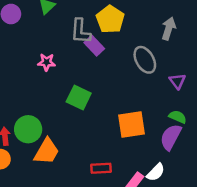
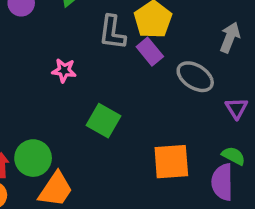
purple rectangle: (94, 46) -> (150, 52), moved
gray ellipse: (145, 60) -> (195, 77), turned -32
purple semicircle: (171, 137) -> (222, 182), turned -32

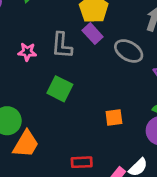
gray L-shape: (112, 32) -> (62, 45), moved
orange square: (171, 162) -> (114, 117), size x0.6

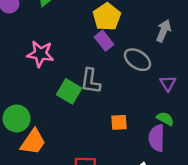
gray L-shape: (62, 45) -> (91, 81), moved
pink star: (27, 52) -> (40, 54), size x1.5

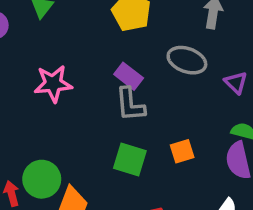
purple rectangle: (104, 41) -> (129, 76), moved
green square: (69, 91) -> (130, 159), moved

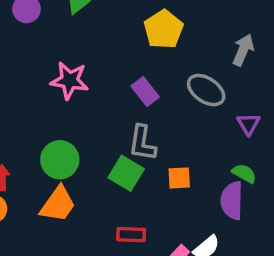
gray L-shape: (130, 104) -> (142, 143), moved
green circle: (42, 179) -> (60, 160), moved

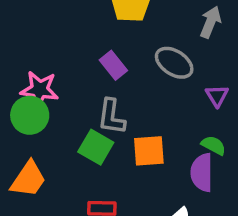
pink star: (70, 80) -> (40, 90), moved
green circle: (60, 160) -> (30, 115), moved
orange square: (179, 178) -> (149, 151), size x1.4

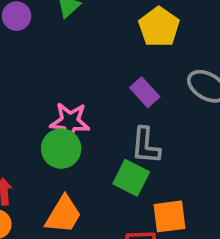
orange square: (149, 151) -> (170, 216), moved

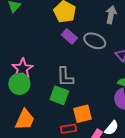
purple rectangle: (145, 92) -> (69, 36), moved
pink star: (70, 121) -> (22, 69), turned -30

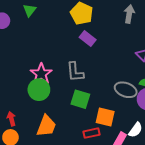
gray ellipse: (95, 41) -> (126, 90), moved
gray L-shape: (65, 77) -> (75, 72), moved
orange square: (83, 114) -> (105, 117), turned 30

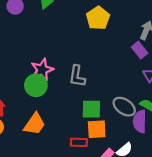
purple rectangle: (88, 38) -> (140, 50), moved
green square: (80, 99) -> (91, 109), moved, turned -30
orange square: (105, 117) -> (97, 129), turned -30

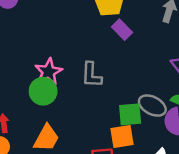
purple rectangle: (140, 50) -> (122, 30), moved
green square: (91, 109) -> (130, 114), moved

